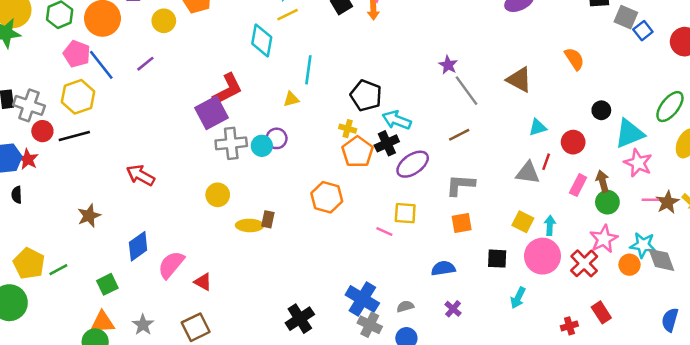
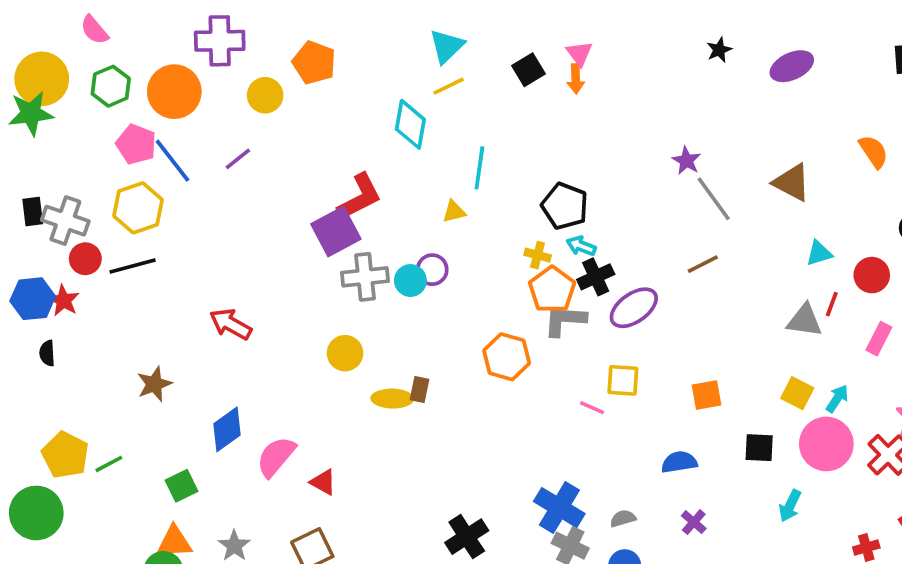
cyan arrow: (397, 120) -> (581, 246), moved, size x0.7
gray L-shape: (460, 185) -> (565, 320), moved
cyan arrow: (550, 225) -> (837, 399), turned 30

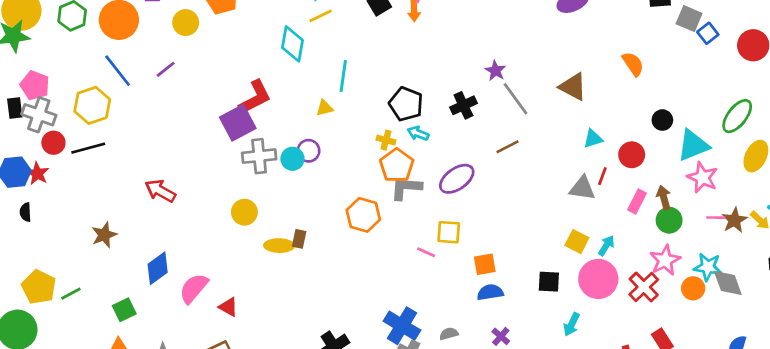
pink pentagon: (136, 144) -> (35, 85), moved
black cross: (596, 277) -> (463, 105), moved
orange square: (706, 395) -> (485, 264), moved

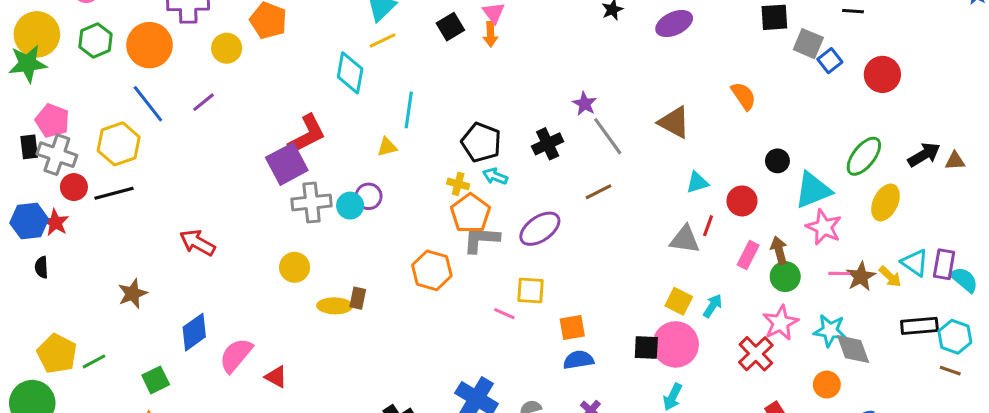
pink circle: (598, 279) -> (676, 344), moved
orange circle: (693, 288) -> (827, 385), moved

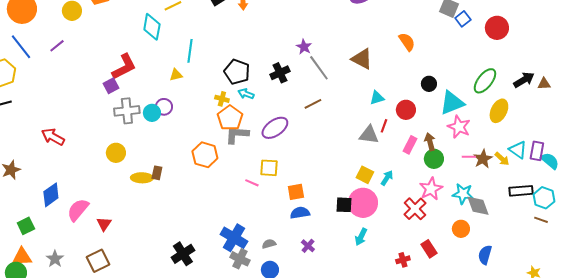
purple square: (287, 164) -> (111, 86), size x0.6
red triangle: (276, 377) -> (104, 224), turned 35

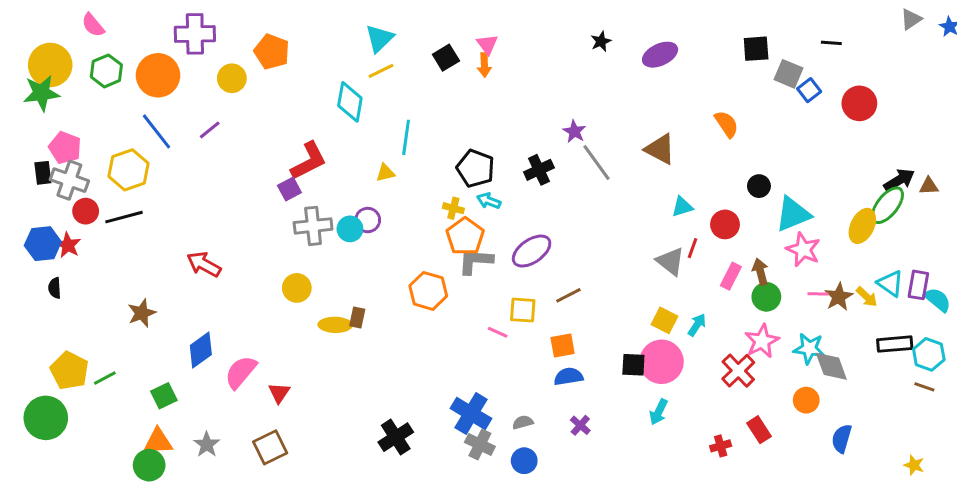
green ellipse: (485, 81) -> (887, 205), moved
brown line: (313, 104) -> (568, 295), moved
gray triangle: (369, 135) -> (670, 261), turned 30

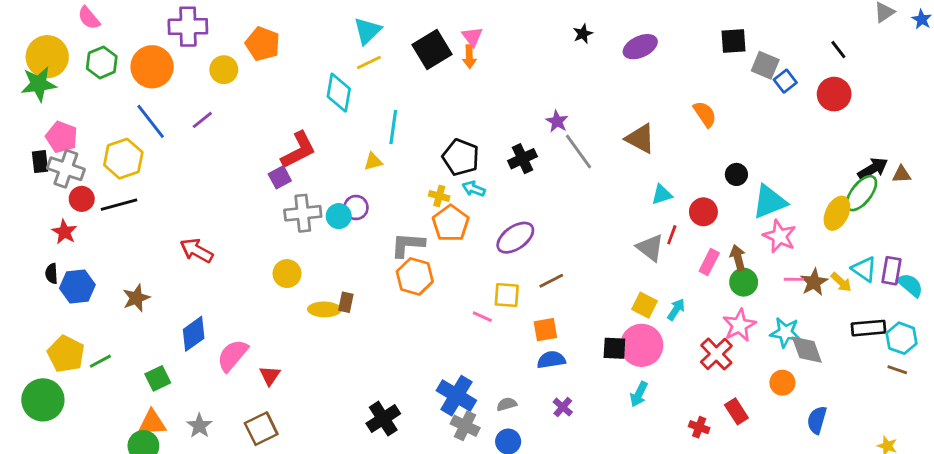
black line: (831, 43) -> (838, 50), moved, turned 48
black square: (446, 58) -> (432, 50), size x1.5
blue hexagon: (43, 244) -> (77, 286), moved
gray L-shape: (475, 261) -> (408, 245), moved
red cross: (721, 446) -> (699, 427), turned 36

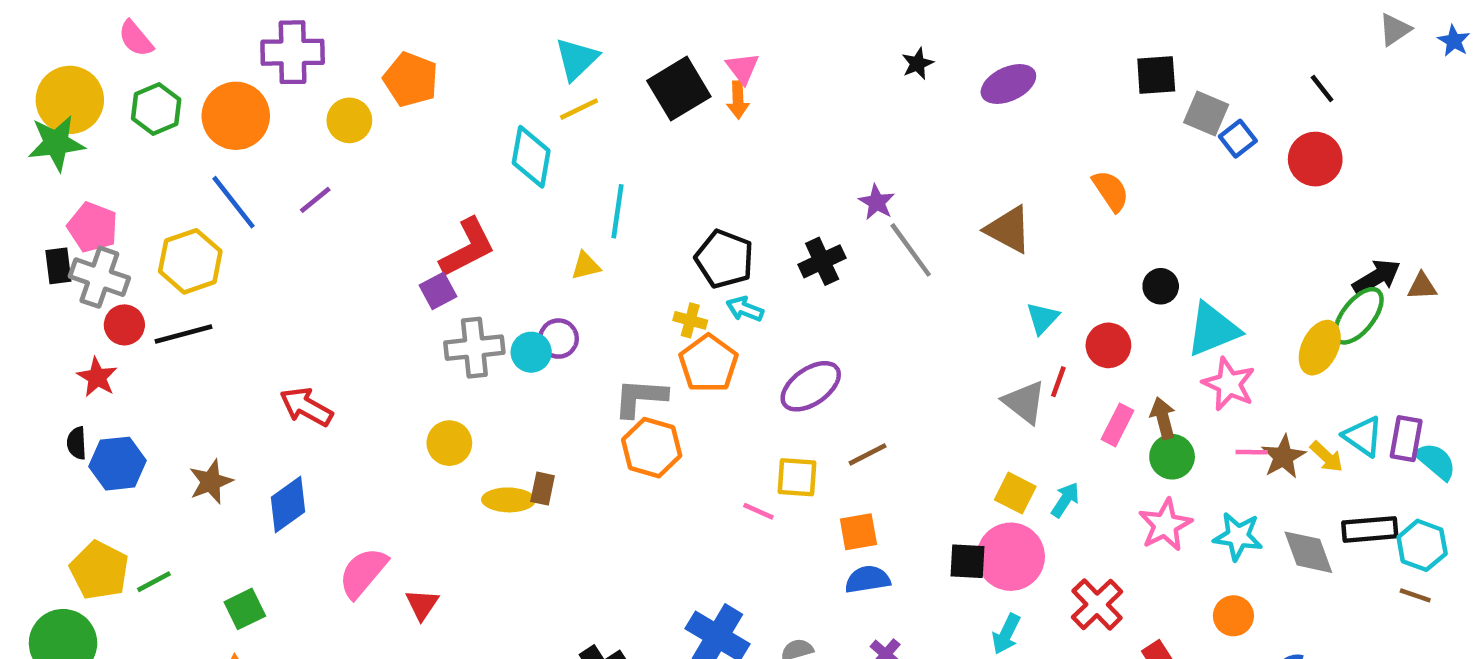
cyan triangle: (662, 195) -> (1043, 318), turned -30
blue diamond: (194, 334) -> (288, 504), moved
gray diamond: (807, 350) -> (1308, 552), moved
red cross: (716, 354) -> (1097, 604), moved

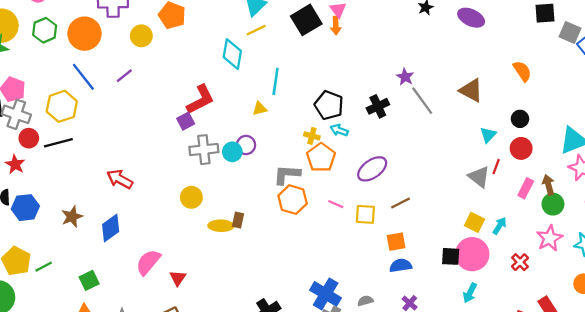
purple ellipse: (1008, 84) -> (471, 18), turned 50
black circle: (1161, 286) -> (520, 119), moved
pink line: (758, 511) -> (336, 204), moved
red cross: (1097, 604) -> (520, 262), moved, size x0.7

